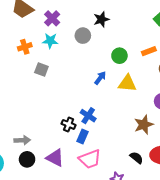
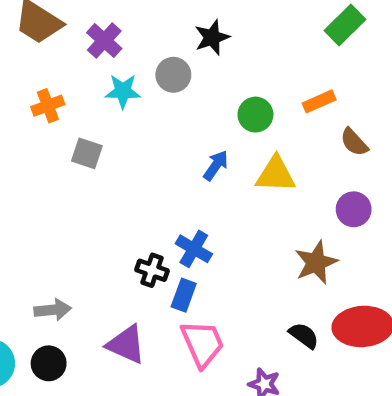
cyan star: (50, 41) -> (123, 91), moved
black circle: (27, 159) -> (49, 363), moved
pink trapezoid: (90, 159) -> (202, 344), turned -90

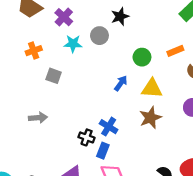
brown star: (316, 262) -> (150, 118), moved
gray arrow: (53, 310) -> (38, 118), moved

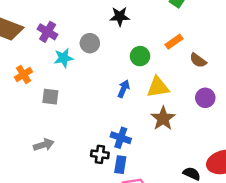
black star: (120, 16) -> (120, 16), moved, turned 30

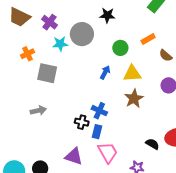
gray circle: (90, 43) -> (82, 34), size x1.5
gray square: (50, 97) -> (47, 73), size x1.5

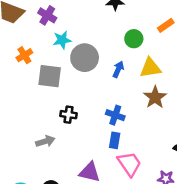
gray circle: (82, 34) -> (85, 58), moved
gray arrow: (38, 111) -> (45, 141), moved
black cross: (82, 122) -> (68, 115), moved

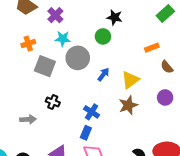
green circle: (134, 39) -> (103, 36), moved
yellow triangle: (150, 68) -> (130, 80), turned -42

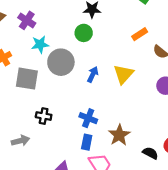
brown star: (128, 105) -> (119, 135), moved

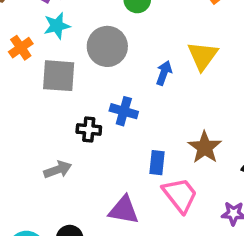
cyan star: (40, 44) -> (57, 26), moved
blue arrow: (93, 74) -> (164, 73), moved
blue cross: (88, 118) -> (124, 111), moved

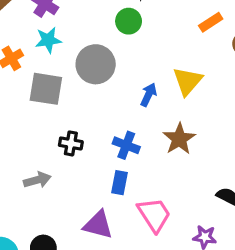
blue cross: (124, 111) -> (126, 145), moved
brown star: (205, 147) -> (179, 139), moved
blue rectangle: (157, 163) -> (120, 183), moved

